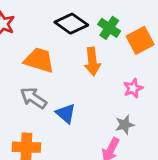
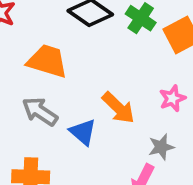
orange arrow: (92, 62) -> (118, 108), moved, turned -40

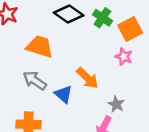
pink star: (172, 98) -> (124, 57), moved, turned -30
gray star: (161, 147) -> (116, 104), turned -30

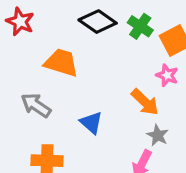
orange arrow: (87, 78) -> (145, 102), moved
gray arrow: (35, 80) -> (36, 105), moved

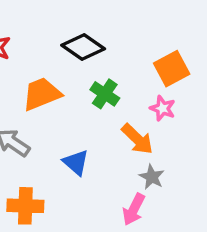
green cross: (140, 26) -> (105, 94), moved
orange trapezoid: (61, 63) -> (42, 94), turned -39

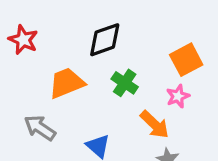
black diamond: (83, 47) -> (105, 40), turned -54
pink star: (163, 108) -> (178, 96), turned 30

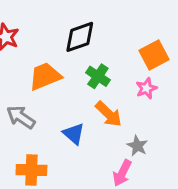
orange arrow: (155, 124) -> (109, 114), moved

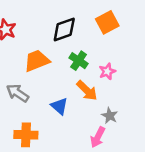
orange square: (154, 55) -> (107, 22), moved
pink star: (146, 88) -> (107, 71), moved

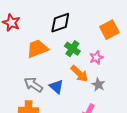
orange square: (107, 22) -> (109, 30), moved
gray arrow: (18, 93) -> (33, 85), moved
gray star: (110, 116) -> (98, 85), moved

